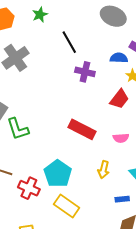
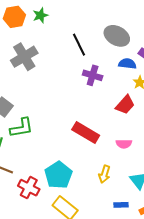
green star: (40, 15) -> (40, 15), moved
gray ellipse: (113, 16) -> (117, 36), moved
green L-shape: (18, 129) -> (22, 128), turned -85

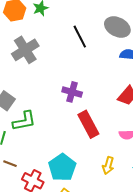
purple cross: (93, 75) -> (72, 92), moved
red rectangle: (86, 132) -> (88, 124), turned 32

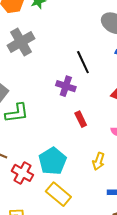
black line: (80, 37) -> (83, 62), moved
red rectangle: (88, 124) -> (81, 119), size x0.6

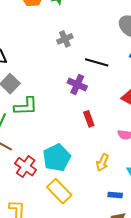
gray cross: (21, 42) -> (65, 39), moved, size x0.6
black line: (83, 62) -> (97, 62), turned -55

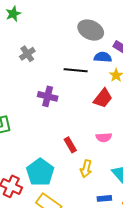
black line: (97, 62) -> (76, 70), moved
red rectangle: (89, 119) -> (70, 145), moved

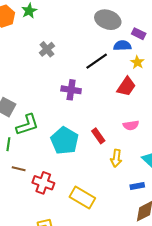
black line: (76, 70) -> (97, 61), turned -35
cyan pentagon: (40, 172) -> (65, 141), moved

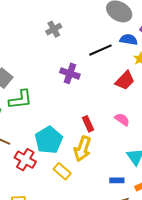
pink semicircle: (131, 125) -> (122, 119), turned -147
cyan pentagon: (65, 141) -> (49, 140), moved
yellow arrow: (116, 158) -> (82, 149), moved, size x1.4
yellow rectangle: (82, 197) -> (62, 171), moved, size x0.7

